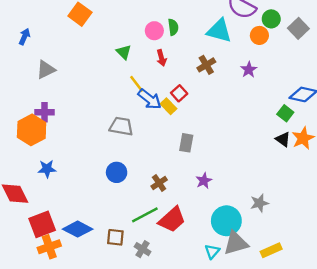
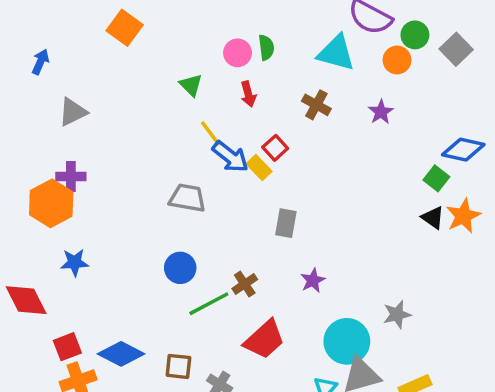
brown cross: (206, 65) -> (316, 105), turned -30
green line: (145, 215) -> (209, 304), moved
red square: (42, 224) -> (67, 347), size x0.7

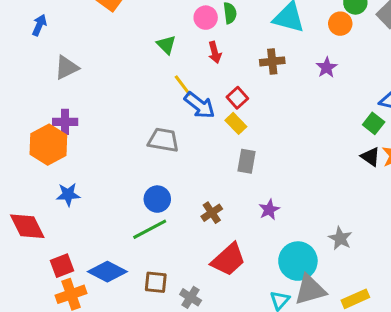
brown cross: (316, 105) -> (272, 61), turned -35
yellow rectangle: (259, 168) -> (236, 123), moved
green line: (209, 304) -> (150, 229), moved
gray star: (397, 314) -> (340, 238), turned -30

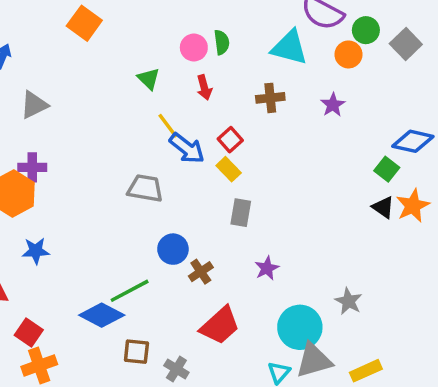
blue circle: (157, 199) -> (173, 249), moved
red square: (62, 266) -> (29, 332), turned -35
blue diamond: (107, 272) -> (102, 315), moved

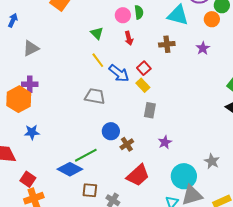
yellow line: (168, 126) -> (98, 60), moved

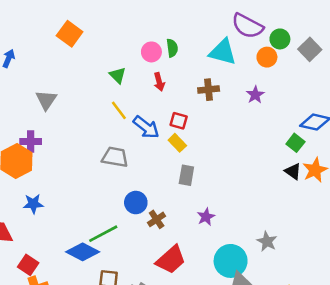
gray triangle: (31, 48) -> (46, 100), moved, turned -30
red square: (144, 68) -> (179, 121), turned -32

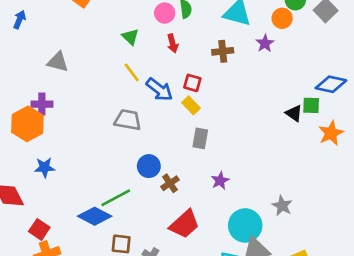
purple star: (255, 95) -> (265, 43), moved
gray triangle: (46, 100) -> (58, 62), turned -50
green square: (295, 143) -> (311, 105), turned -36
black triangle: (293, 171) -> (294, 113), moved

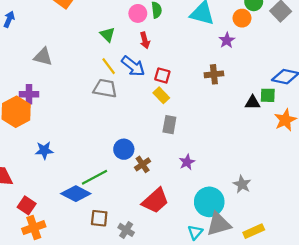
brown cross: (223, 51) -> (214, 74), moved
blue arrow: (159, 90) -> (133, 66), moved
black triangle: (294, 113) -> (253, 102), turned -35
gray trapezoid: (128, 120) -> (105, 88), moved
blue star: (45, 167) -> (44, 150), moved

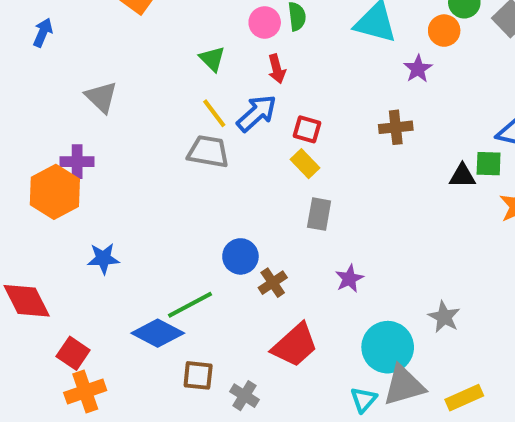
gray triangle: (43, 57) -> (101, 97), turned 30
blue arrow: (133, 66) -> (257, 113), turned -80

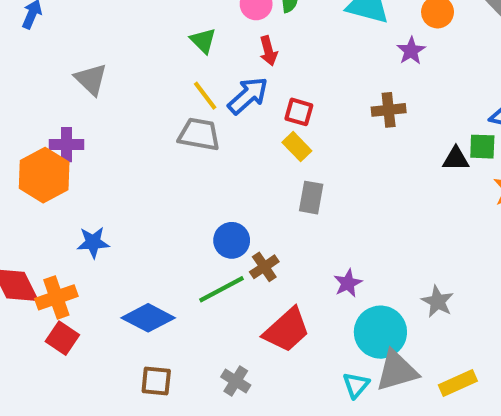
purple star: (349, 279) -> (348, 283), moved
green line: (190, 305) -> (221, 289), moved
brown square: (198, 375) -> (156, 381), moved
orange cross: (85, 392) -> (56, 297), moved

